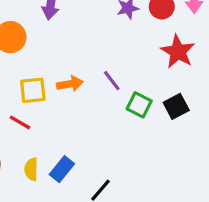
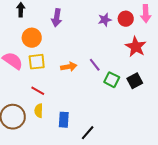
yellow square: (33, 90) -> (37, 62), moved
yellow semicircle: (31, 169) -> (39, 111), moved
blue rectangle: (62, 169) -> (64, 120), turned -35

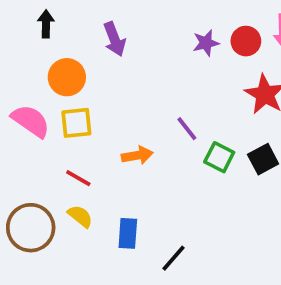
purple arrow: (57, 18) -> (114, 39), turned -30
orange arrow: (69, 67) -> (137, 155), moved
yellow semicircle: (39, 111) -> (80, 216), turned 128

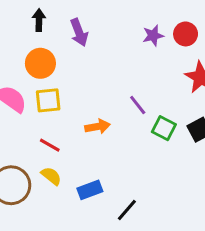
black arrow: (46, 24) -> (39, 20), moved
blue rectangle: (128, 233) -> (90, 190), turned 65

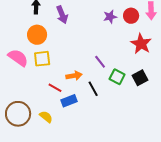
red line: (50, 145) -> (55, 88), moved
yellow semicircle: (51, 176) -> (46, 117), moved
blue rectangle: (90, 190) -> (69, 101), moved
black line: (127, 210) -> (93, 89), moved, turned -70

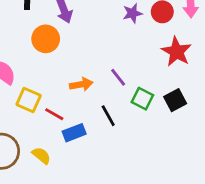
orange circle: (37, 35) -> (46, 39), moved
yellow square: (42, 59) -> (29, 100), moved, turned 30
orange arrow: (74, 76) -> (81, 84), moved

